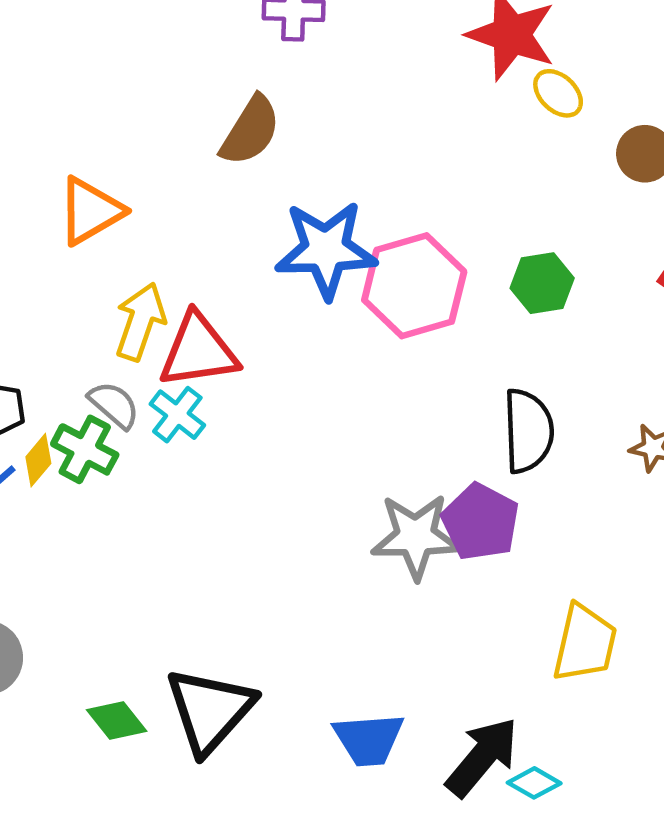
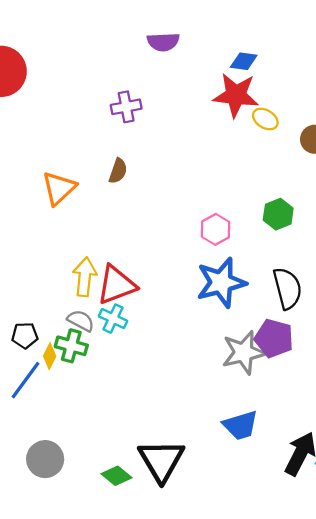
brown semicircle: (250, 131) -> (118, 171), size x0.7
orange triangle: (90, 211) -> (59, 188), moved
blue star: (326, 250) -> (221, 283), moved
pink hexagon: (414, 286) -> (216, 229), size x0.6
blue trapezoid: (369, 739) -> (240, 425), moved

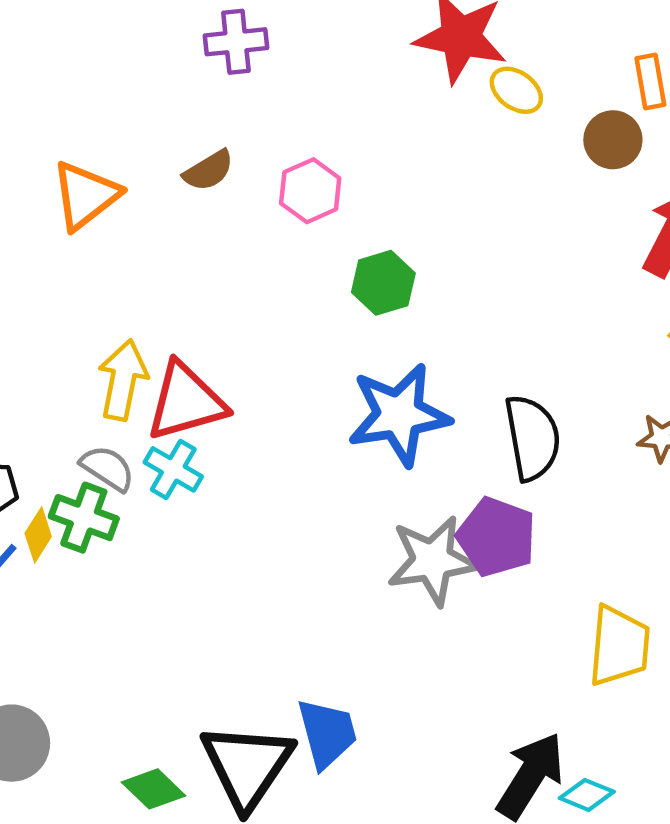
brown semicircle: (118, 171) -> (208, 171), turned 35
green hexagon: (278, 214) -> (383, 283), moved
pink hexagon: (216, 229) -> (310, 191), moved
blue trapezoid: (240, 425) -> (327, 733), moved, turned -93

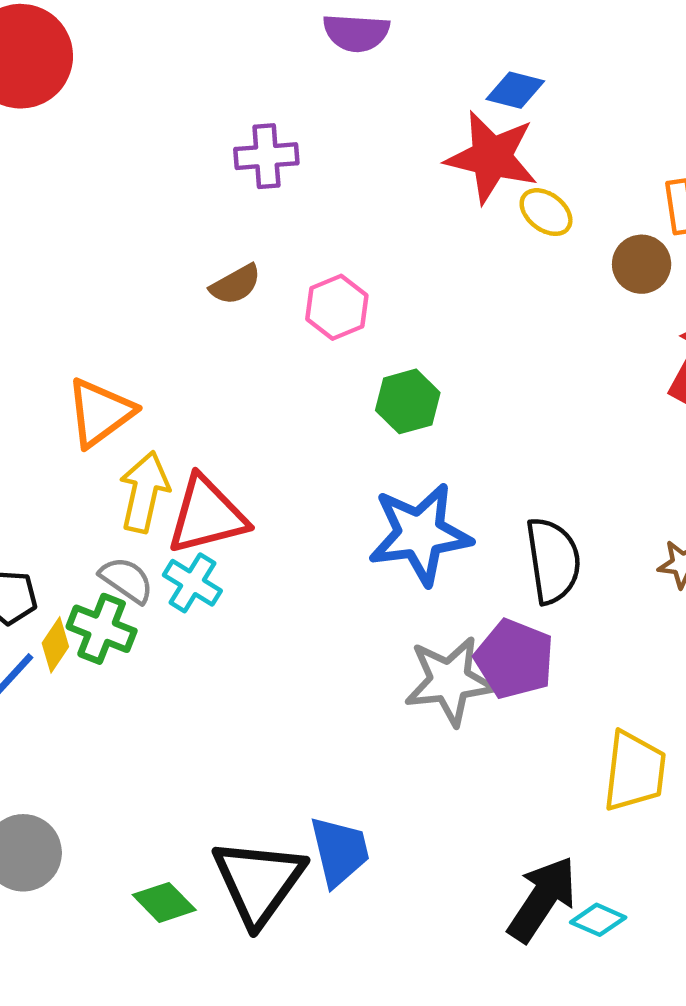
orange triangle: (86, 195) -> (100, 413), moved

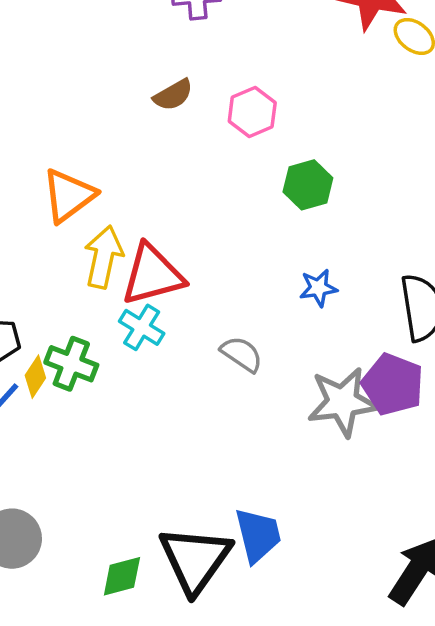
blue star: (420, 534) -> (318, 288), size x0.5
gray semicircle: (127, 580) -> (242, 354), moved
green diamond: (164, 902) -> (122, 576), turned -60

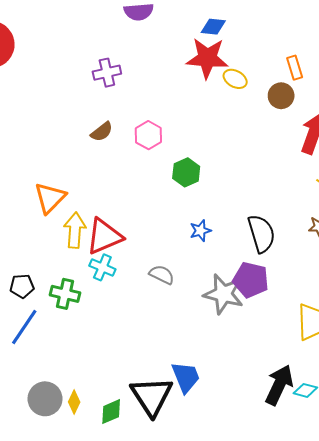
yellow diamond: (35, 377) -> (74, 402), moved
gray star: (342, 402) -> (223, 294), turned 30

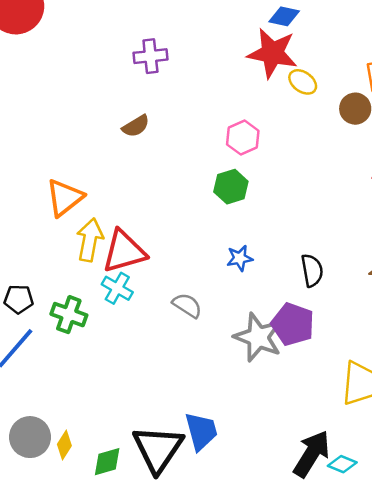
pink hexagon: (148, 135) -> (243, 138), moved
black semicircle: (261, 234) -> (312, 270), size x0.7

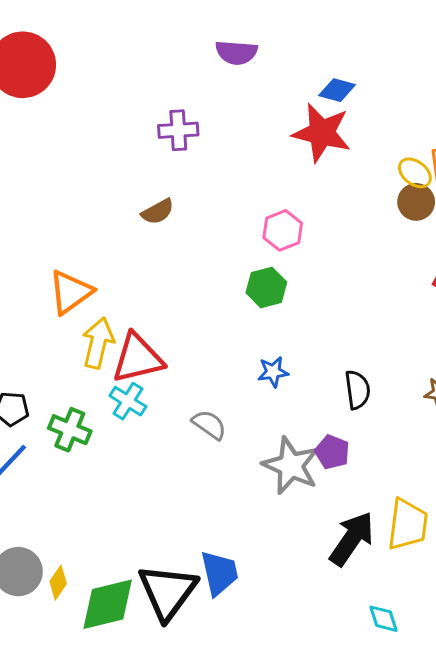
yellow ellipse: (303, 82) -> (415, 173), moved
purple pentagon: (293, 324) -> (332, 452), size x0.7
black arrow: (312, 454) -> (352, 539), moved
green diamond: (107, 462) -> (108, 604), size x1.6
cyan diamond: (342, 464) -> (383, 619), turned 48

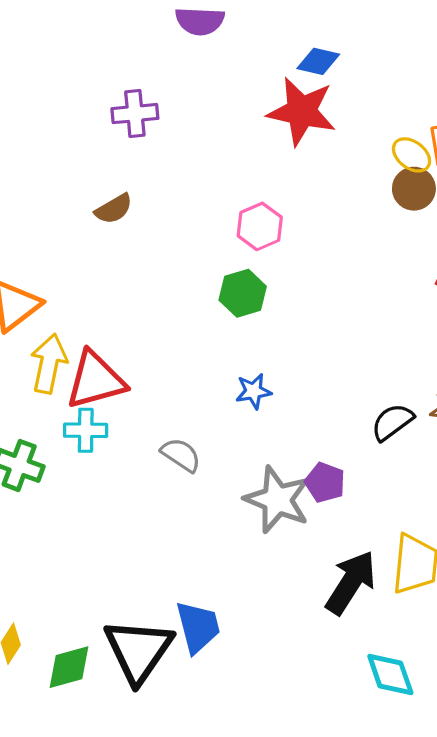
black semicircle: (357, 390) -> (392, 422), moved, turned -117
cyan cross: (128, 401) -> (86, 430), turned -30
green diamond: (108, 604) -> (69, 667), size x0.7
cyan diamond: (383, 619) -> (390, 674), size x1.4

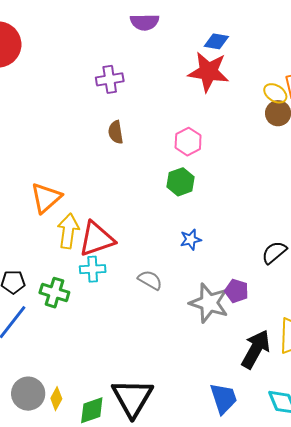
brown semicircle: (114, 209) -> (116, 132), moved, turned 115
blue trapezoid: (198, 627) -> (223, 398), moved

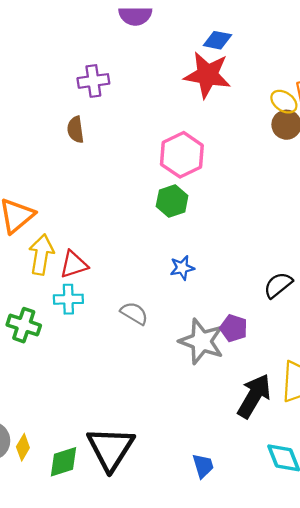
brown semicircle: (116, 132) -> (76, 130), moved
pink hexagon: (188, 142) -> (182, 155), size x1.4
red triangle: (97, 239) -> (74, 264), size x0.7
blue trapezoid: (223, 398) -> (203, 466), moved, size x0.7

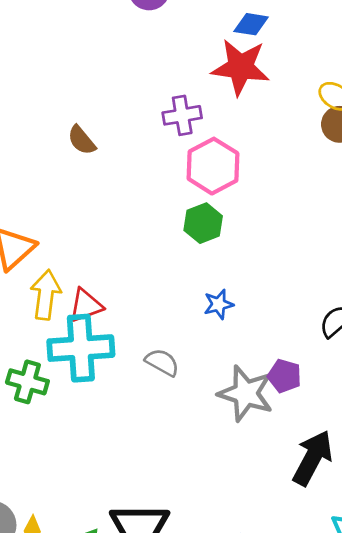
purple cross: (93, 81) -> (182, 115), moved
brown semicircle: (76, 130) -> (82, 140), turned -30
cyan cross: (68, 299) -> (81, 348), size x1.8

